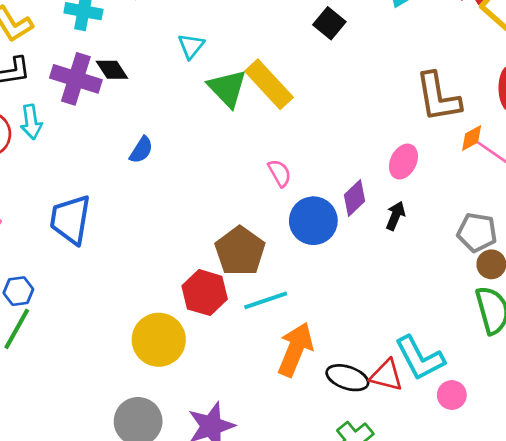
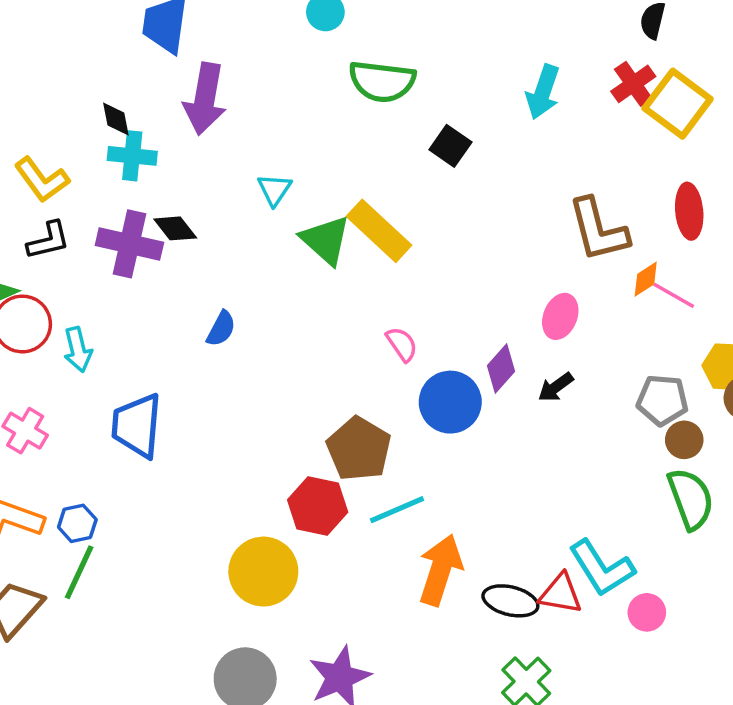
cyan arrow: (31, 122) -> (78, 350), moved
black arrow: (396, 216) -> (556, 387), turned -144

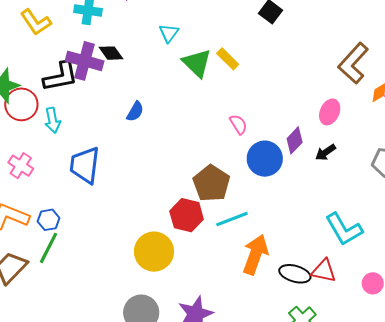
brown L-shape: (598, 230) -> (353, 63), turned 54
yellow rectangle: (379, 231) -> (228, 59), size x0.6
black L-shape: (48, 240) -> (61, 77), moved, size x1.4
cyan L-shape: (602, 568) -> (344, 229), moved

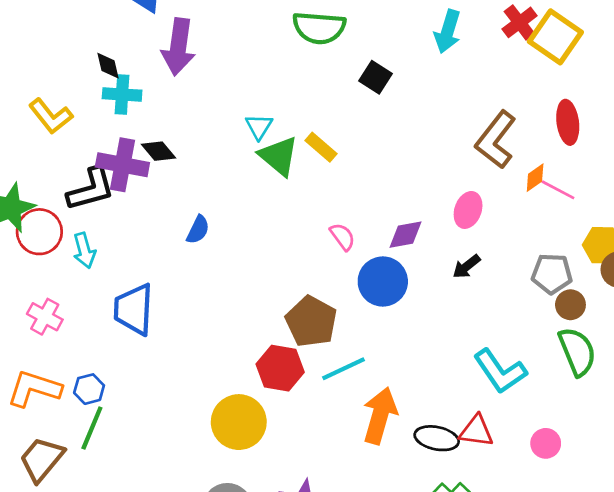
cyan triangle: (169, 33) -> (259, 127), moved
purple diamond: (295, 140) -> (406, 235), moved, turned 40

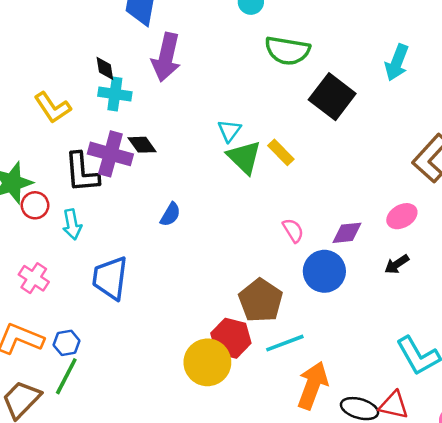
black square: (376, 77) -> (332, 97), size x1.6
black L-shape: (91, 189) -> (82, 172), turned 96
pink ellipse: (468, 210) -> (402, 216), turned 36
red circle: (39, 232) -> (35, 205), size x0.7
yellow circle: (239, 422) -> (207, 362), moved

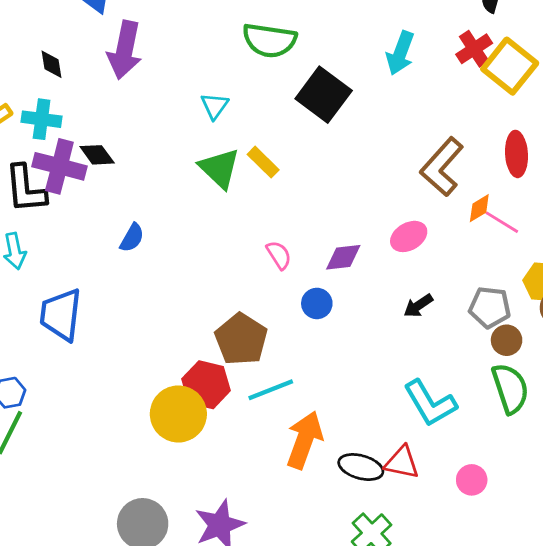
cyan cross: (115, 94) -> (42, 119), moved
cyan triangle: (229, 131) -> (215, 106), moved
black arrow: (397, 264) -> (418, 306), moved
blue circle: (324, 271) -> (317, 303), size x0.6

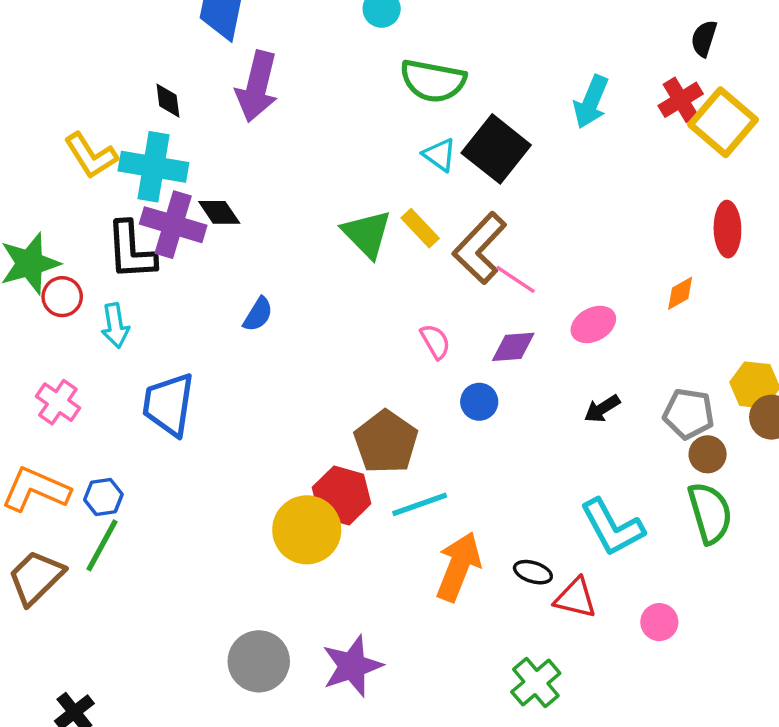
cyan triangle: (215, 106) -> (440, 155), moved, turned -32
cyan cross: (42, 119) -> (153, 167), size x1.4
brown L-shape: (442, 167) -> (480, 248), moved
pink line: (502, 222) -> (516, 279), moved
black ellipse: (361, 467) -> (533, 572), moved, size x0.7

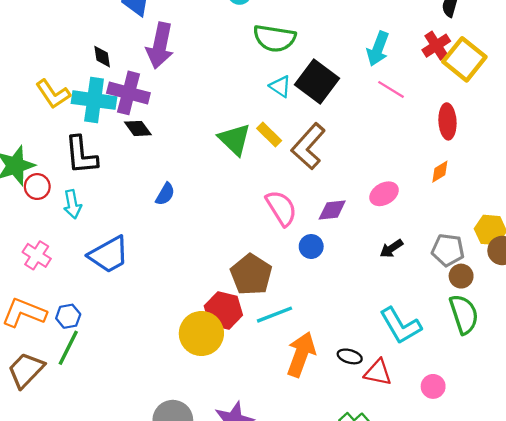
purple cross: (173, 225) -> (128, 93), moved
red ellipse: (727, 229) -> (447, 121), moved
pink line: (516, 279) -> (391, 89), moved
pink semicircle: (435, 341) -> (281, 208), size x1.6
blue trapezoid: (169, 404) -> (109, 255), turned -126

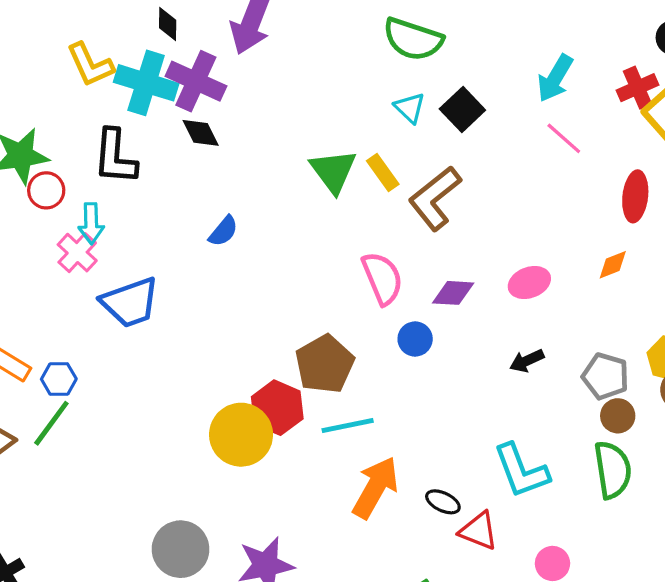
black square: (317, 81) -> (462, 110), size x0.7
pink cross: (37, 255) -> (77, 253), moved

